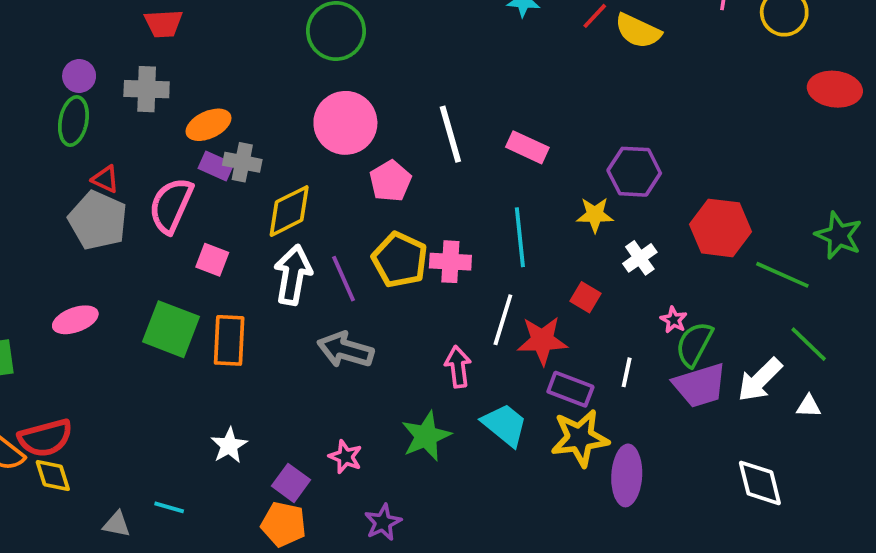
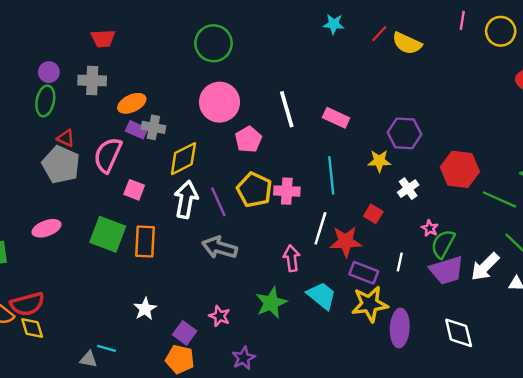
white diamond: (760, 483) -> (459, 333), moved
gray triangle: (117, 524) -> (89, 359), moved

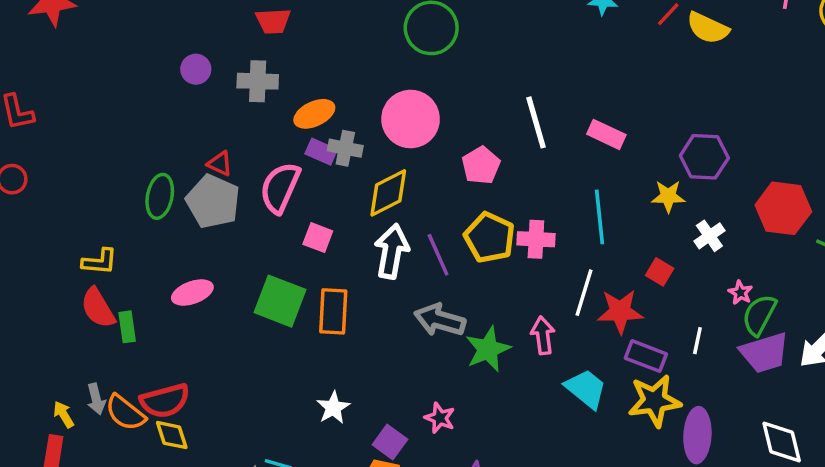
green ellipse: (45, 101) -> (160, 196), moved
pink circle: (220, 102) -> (411, 119), moved
green star: (271, 303) -> (488, 349), moved

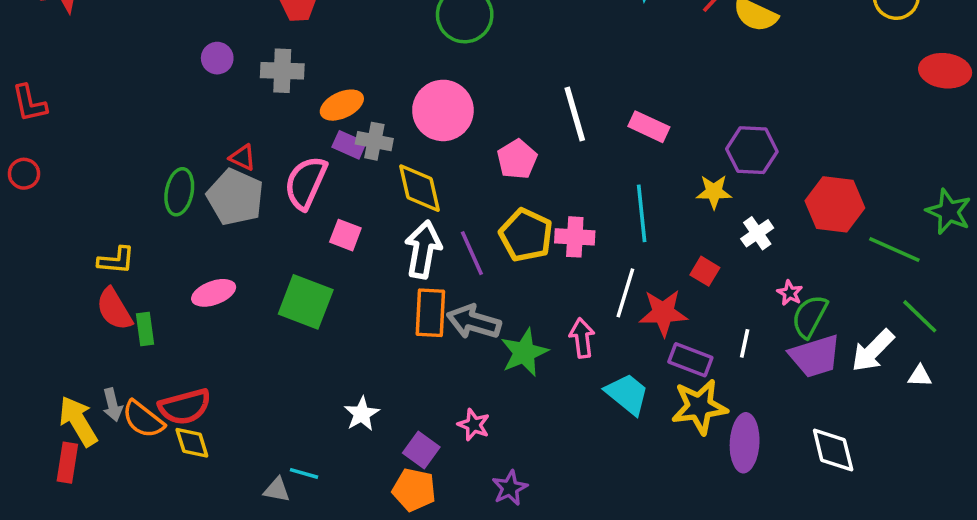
yellow diamond: (388, 193) -> (419, 188), turned -76
orange rectangle: (333, 311) -> (430, 313), moved
yellow arrow: (64, 414) -> (78, 421), size x1.8

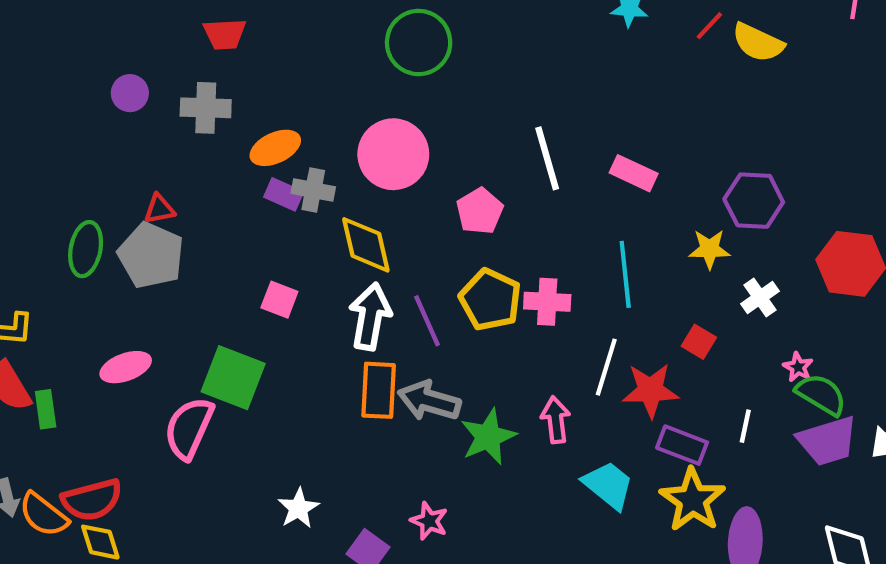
red triangle: (243, 157) -> (159, 209), turned -36
pink semicircle: (306, 183) -> (189, 428), moved
green semicircle: (810, 316) -> (821, 394), turned 93
yellow star: (699, 407) -> (693, 500), turned -30

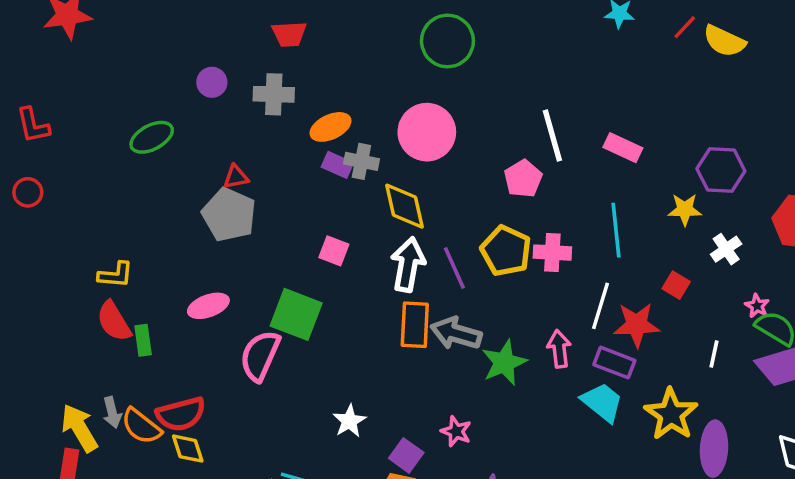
pink pentagon: (480, 211) -> (523, 179), moved
green ellipse: (86, 249) -> (152, 137), moved, turned 51
purple rectangle: (682, 445) -> (614, 363), moved

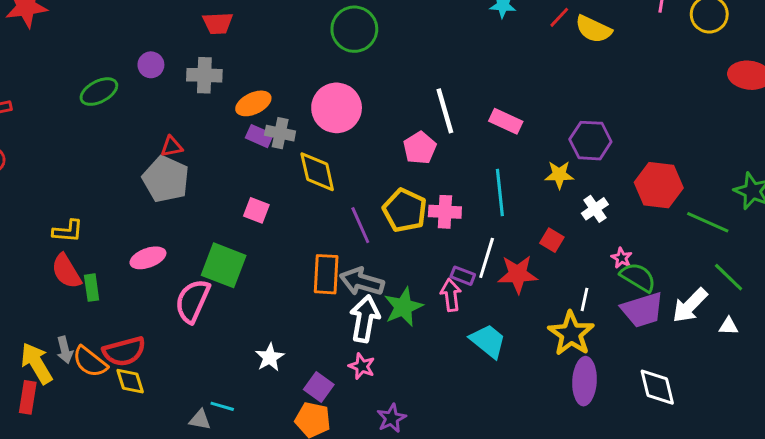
green ellipse: (152, 137) -> (99, 92), moved
white arrow: (408, 265) -> (365, 319), moved
purple rectangle: (614, 363) -> (463, 276), moved, size x0.7
yellow star: (671, 414) -> (571, 334), moved

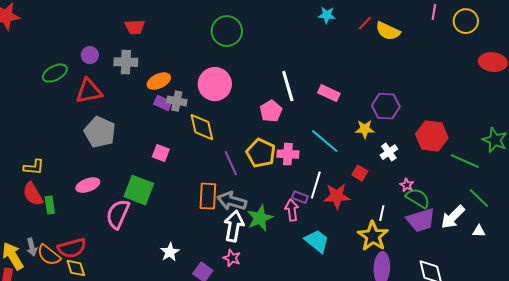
red triangle: (172, 146) -> (89, 91), moved, size x1.8
cyan line: (500, 193) -> (325, 141), turned -44

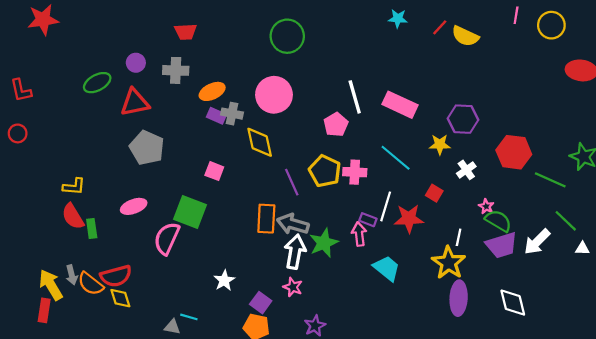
pink rectangle: (329, 93) -> (400, 105), size x1.4
white triangle: (479, 231) -> (582, 248), moved

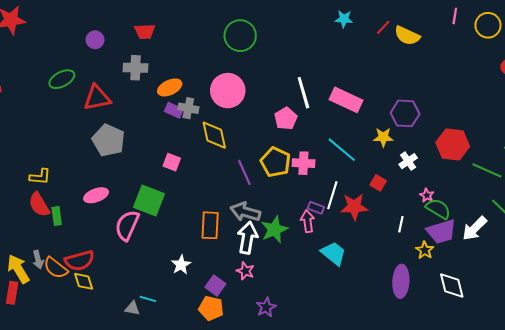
purple circle: (136, 63) -> (95, 40), moved
orange rectangle: (266, 219) -> (210, 225), moved
yellow star: (449, 263) -> (425, 250), moved, size x0.6

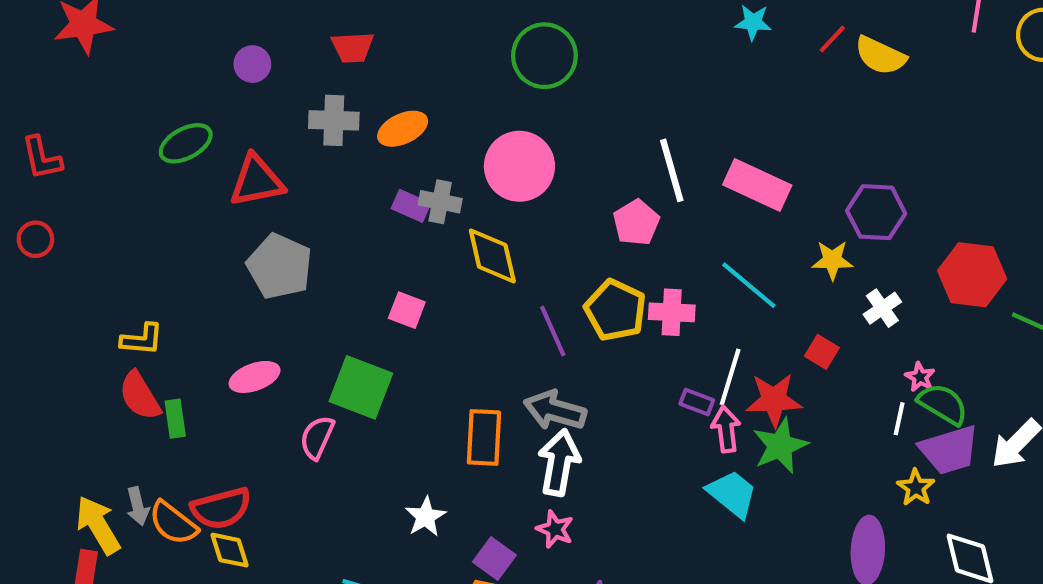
orange ellipse: (170, 87) -> (403, 129), moved
pink arrow: (308, 221) -> (726, 429), moved
white line: (401, 224) -> (899, 419), moved
pink semicircle: (127, 225) -> (317, 437), size x0.7
green star: (274, 229) -> (780, 446), moved

